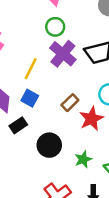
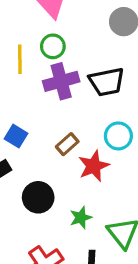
purple cross: (63, 54) -> (61, 81), turned 32
yellow line: (31, 69) -> (20, 59), moved, turned -30

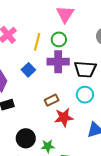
blue square: (16, 136) -> (28, 70), moved
cyan circle: (118, 136) -> (85, 95), moved
black circle: (38, 197) -> (26, 138), moved

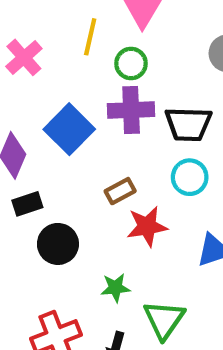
yellow line: (37, 42) -> (90, 37), moved
blue square: (28, 70) -> (69, 129), size x1.6
black circle: (26, 138) -> (58, 244), moved

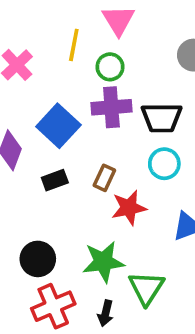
brown rectangle: (120, 191) -> (104, 178), turned -35
black rectangle: (27, 204) -> (55, 180), moved
black circle: (58, 244) -> (38, 259), moved
green star: (115, 288) -> (103, 262), size x1.6

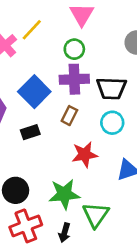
yellow line: (74, 45) -> (32, 30), moved, turned 30
brown rectangle: (104, 178) -> (69, 116), moved

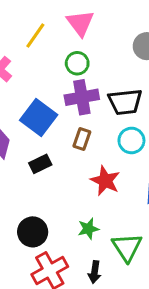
yellow line: (32, 30) -> (35, 35), moved
red star: (85, 155) -> (105, 181), turned -30
green star: (64, 194) -> (88, 229), size x0.6

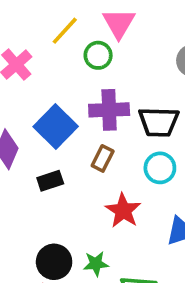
green circle: (77, 63) -> (98, 55), moved
black circle: (33, 232) -> (54, 262), moved

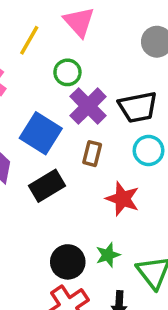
green circle: (98, 55) -> (67, 72), moved
purple cross: (109, 110) -> (88, 106), turned -30
black rectangle: (50, 181) -> (47, 186), size x1.4

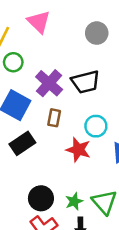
green circle: (67, 72) -> (13, 62), moved
cyan circle: (149, 150) -> (96, 126), moved
green star: (108, 255) -> (74, 201), moved

